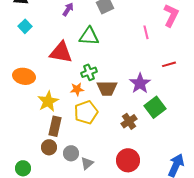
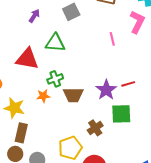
red line: (169, 64) -> (128, 84), moved
yellow star: (48, 101) -> (14, 108), turned -30
green square: (155, 107) -> (121, 114), turned 35
yellow pentagon: (86, 112) -> (70, 148), moved

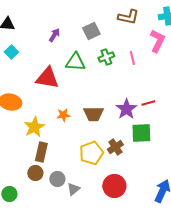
green cross: (55, 79) -> (106, 57), moved
yellow star: (14, 108) -> (34, 127), turned 30
yellow pentagon: (70, 148) -> (91, 153), moved

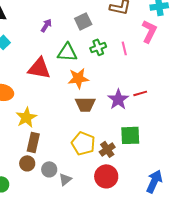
orange star: (63, 115) -> (78, 78), moved, size x1.5
green square: (141, 133) -> (130, 135), moved
brown cross: (115, 147) -> (107, 149), moved
yellow pentagon: (91, 153) -> (83, 143), turned -30

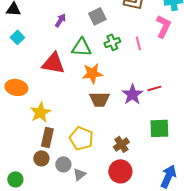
green square: (130, 135) -> (159, 128), moved
yellow pentagon: (83, 143) -> (81, 138), moved

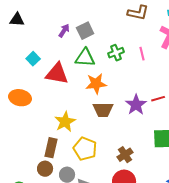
gray square: (97, 16) -> (85, 31), moved
cyan square: (17, 37) -> (33, 59), moved
yellow star: (40, 112) -> (65, 122), moved

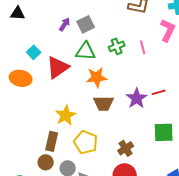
red triangle: (57, 74) -> (58, 67), turned -45
orange ellipse: (20, 98) -> (21, 78), moved

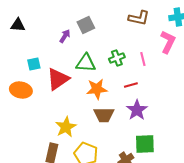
gray square: (86, 24) -> (86, 25), moved
cyan square: (34, 52) -> (34, 64), turned 32
red line: (159, 92) -> (131, 85), moved
green square: (164, 132) -> (145, 144), moved

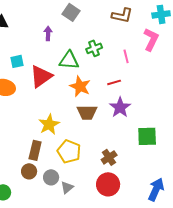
gray square: (86, 25) -> (71, 12), moved, turned -30
purple arrow: (65, 36) -> (48, 33), turned -32
green cross: (117, 58) -> (94, 48), moved
orange star: (97, 89) -> (80, 86), turned 30
green square: (145, 144) -> (147, 136), moved

